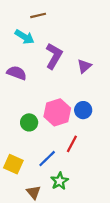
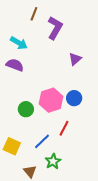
brown line: (38, 15) -> (34, 14), turned -56
cyan arrow: (25, 37) -> (19, 43), moved
purple L-shape: (54, 56) -> (55, 28), moved

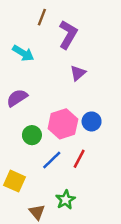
purple triangle: (75, 59) -> (78, 73), moved
purple semicircle: (15, 65) -> (17, 98), moved, turned -54
blue line: (42, 141) -> (52, 160), moved

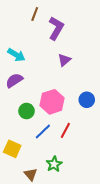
cyan arrow: (23, 53) -> (16, 55), moved
blue circle: (92, 121) -> (87, 100), moved

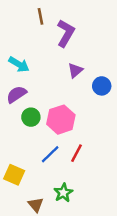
brown line: (35, 14) -> (41, 16), turned -32
blue circle: (87, 100) -> (102, 86), moved
green circle: (27, 111) -> (31, 117), moved

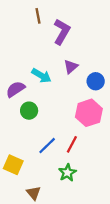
cyan arrow: (19, 64) -> (41, 76), moved
pink hexagon: (61, 120) -> (89, 113), moved
green star: (63, 193) -> (67, 173), moved

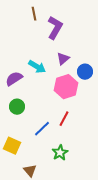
green circle: (29, 111) -> (17, 107), moved
pink hexagon: (89, 113) -> (66, 87), moved
red line: (72, 144) -> (64, 119), moved

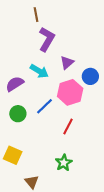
purple L-shape: (55, 28) -> (47, 39), moved
blue line: (42, 129) -> (45, 106), moved

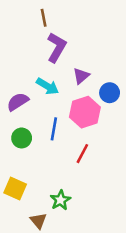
blue line: (45, 106) -> (54, 129), turned -36
green star: (64, 163) -> (60, 200), moved

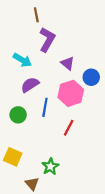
purple triangle: (81, 76) -> (68, 63), turned -40
cyan arrow: (47, 86) -> (22, 60), moved
purple semicircle: (18, 102) -> (30, 85), moved

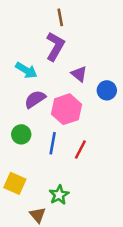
brown line: (36, 15) -> (60, 17), moved
pink hexagon: (71, 93) -> (67, 109), moved
blue line: (45, 107) -> (53, 143), moved

